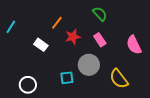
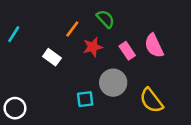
green semicircle: (100, 14) -> (106, 19), moved
pink semicircle: (134, 45) -> (154, 46), moved
white circle: (28, 85) -> (15, 108), moved

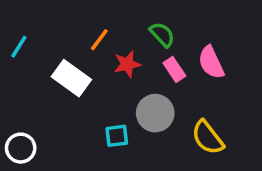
green semicircle: (106, 19) -> (162, 34), moved
white rectangle: (52, 57) -> (71, 78), size x1.5

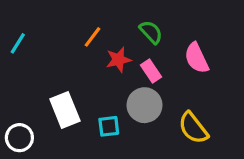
pink rectangle: (174, 69) -> (151, 71), moved
white rectangle: (71, 78) -> (65, 110), moved, turned 32

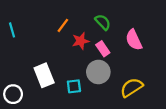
cyan line: (18, 43) -> (12, 30), turned -48
yellow semicircle: (193, 128) -> (132, 87), turned 95

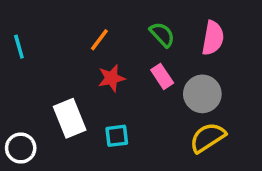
pink semicircle: (134, 40) -> (213, 38), moved, turned -145
red star: (81, 41) -> (112, 78), moved
gray circle: (98, 72) -> (202, 94), moved

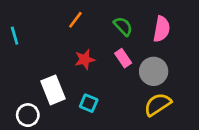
orange line: (99, 40) -> (75, 20), moved
cyan square: (117, 136) -> (89, 103), turned 30
white circle: (21, 148) -> (28, 115), moved

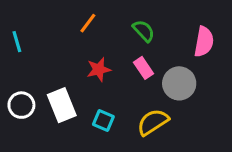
pink semicircle: (162, 29) -> (204, 42), moved
yellow semicircle: (158, 104) -> (153, 122), moved
white circle: (28, 115) -> (21, 105), moved

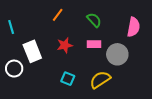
pink rectangle: (144, 68) -> (94, 44), turned -56
white rectangle: (62, 105) -> (32, 51), moved

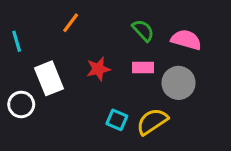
orange line: (58, 15) -> (71, 23), moved
pink semicircle: (134, 27) -> (186, 40), moved, turned -84
cyan square: (68, 79) -> (117, 120), moved

